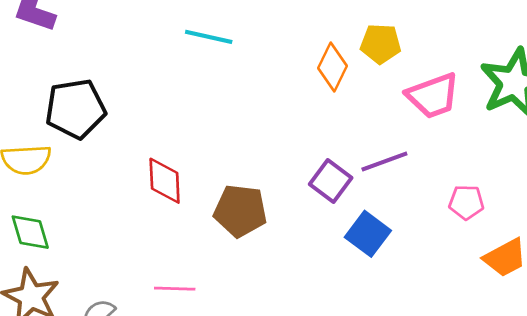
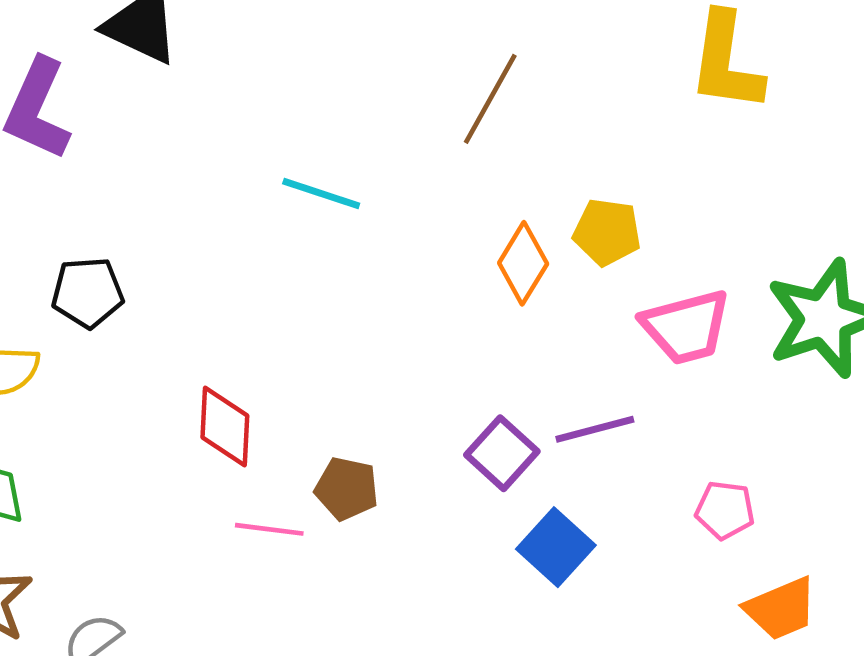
black pentagon: (75, 109) -> (88, 293), size x0.7
brown pentagon: (240, 211) -> (347, 489), size x0.7
pink line: (175, 289) -> (269, 529), moved

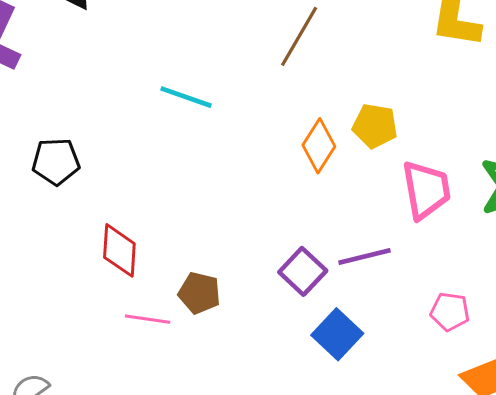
black pentagon: (88, 293) -> (56, 161), moved
pink trapezoid: (686, 327) -> (426, 190), turned -86

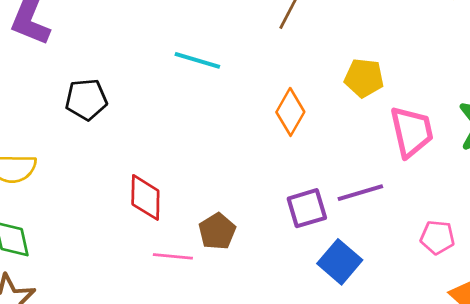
orange diamond: (319, 146) -> (290, 112), moved
black pentagon: (56, 161) -> (86, 99), moved
purple square: (303, 271) -> (307, 208), turned 33
brown pentagon: (199, 293) -> (217, 231), turned 30

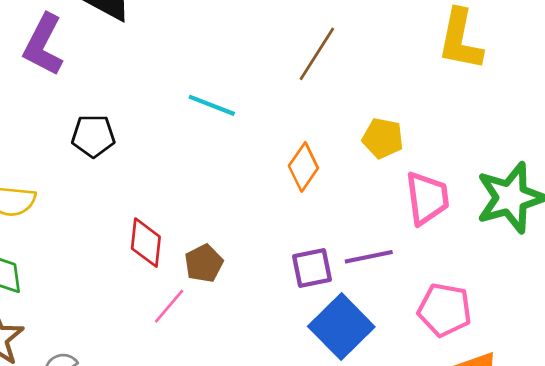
brown pentagon: (217, 231) -> (204, 263), moved
pink pentagon: (437, 237) -> (445, 310), size x1.5
pink line: (173, 256) -> (169, 306), turned -60
blue square: (340, 262) -> (341, 327), size x1.4

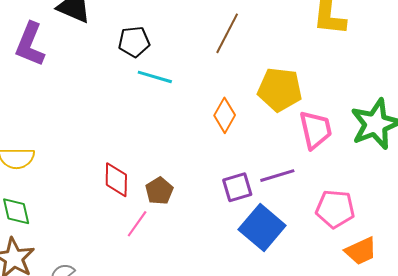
black pentagon: (93, 136) -> (134, 42), moved
yellow pentagon: (383, 138) -> (280, 90), size x1.5

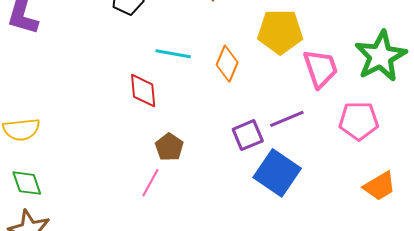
cyan line: (155, 77) -> (173, 54), moved
red diamond: (116, 180) -> (143, 91), moved
pink pentagon: (335, 209) -> (359, 121), moved

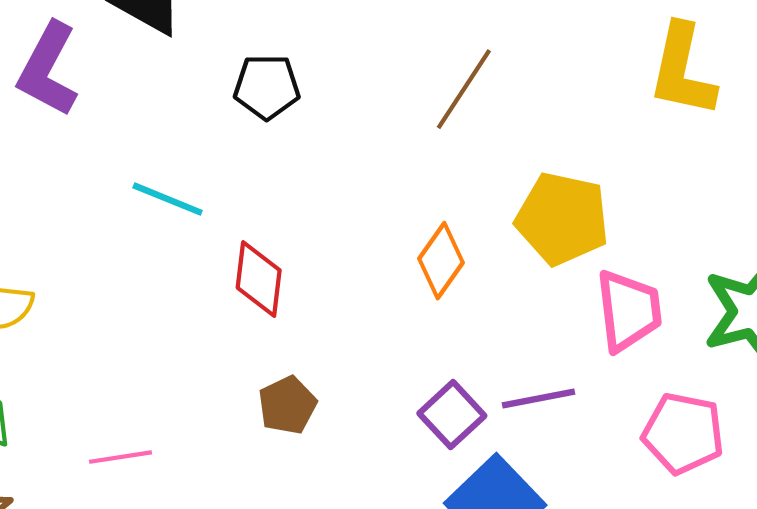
cyan line: (173, 54) -> (168, 199), moved
purple square: (248, 135) -> (452, 415), turned -32
pink line: (150, 183) -> (120, 457), moved, turned 40

